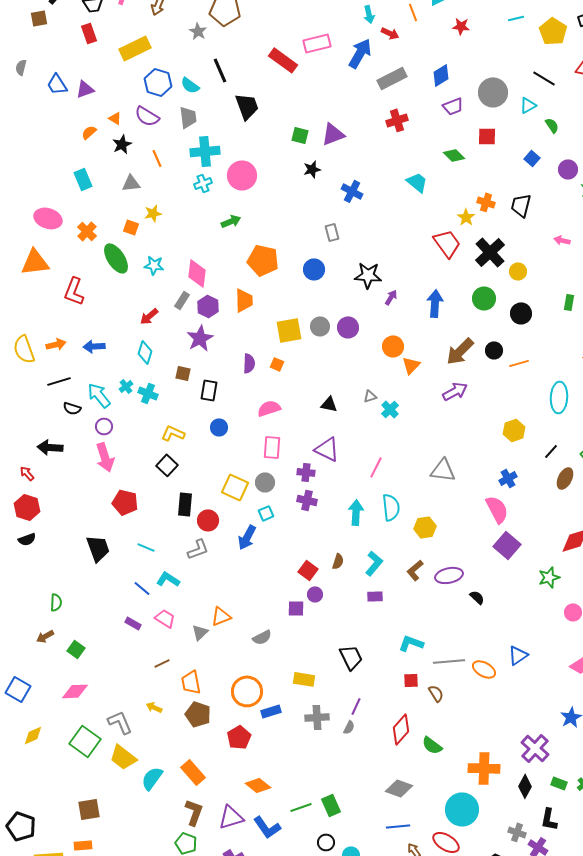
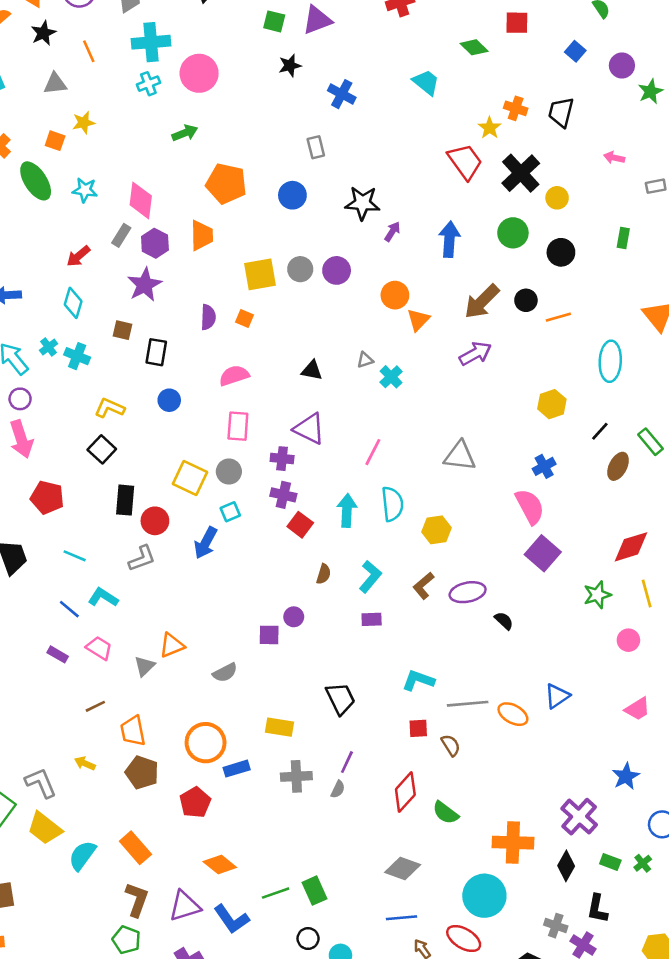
red square: (308, 570) -> (300, 525), moved

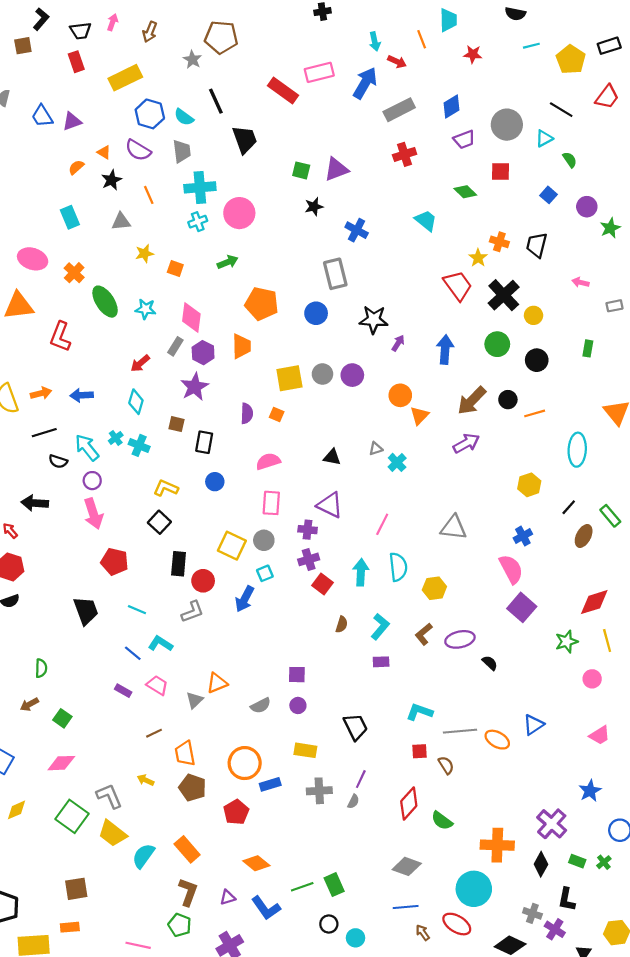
orange square: (55, 141) -> (175, 268), moved
gray rectangle: (316, 147) -> (335, 274), size x1.6
purple cross: (283, 495) -> (309, 559), turned -30
purple circle: (294, 617) -> (298, 705), moved
purple triangle: (185, 906) -> (228, 897), size x0.6

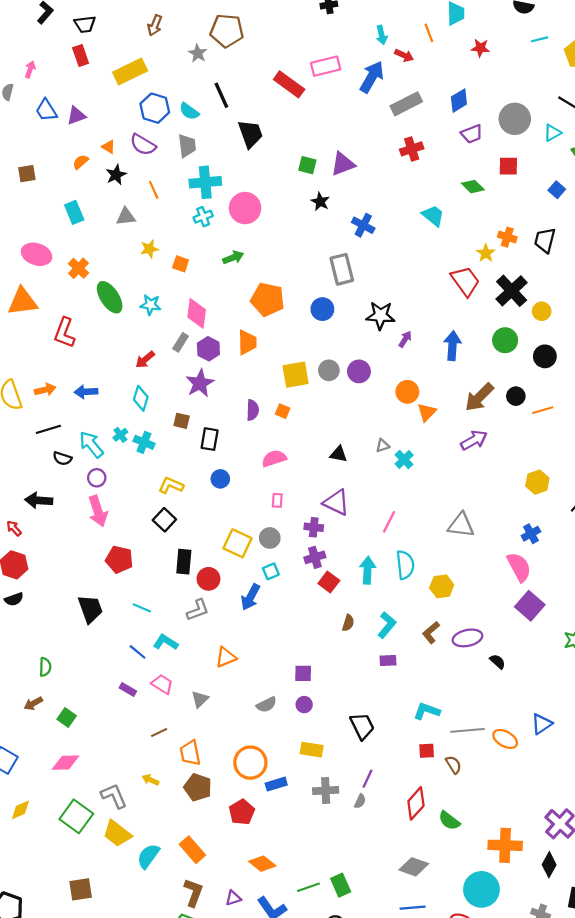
pink arrow: (112, 22) -> (30, 69), moved
brown square: (23, 46) -> (27, 174), moved
black star: (314, 207) -> (320, 202), turned -30
pink rectangle: (271, 503) -> (277, 500), size x0.6
orange triangle: (217, 683) -> (226, 657), moved

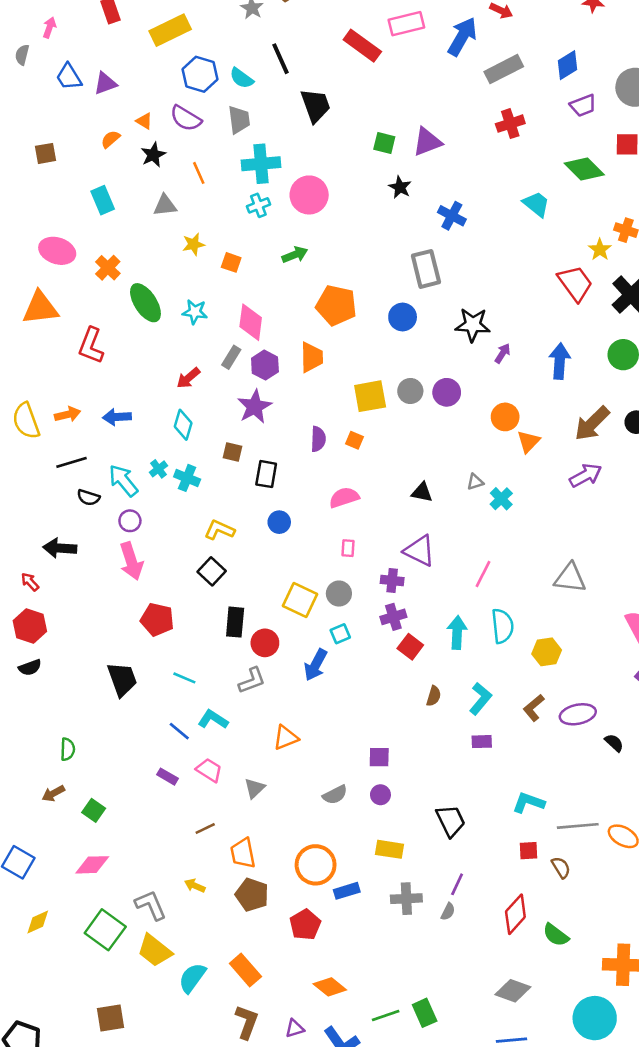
green diamond: (473, 187) -> (584, 169), size x1.4

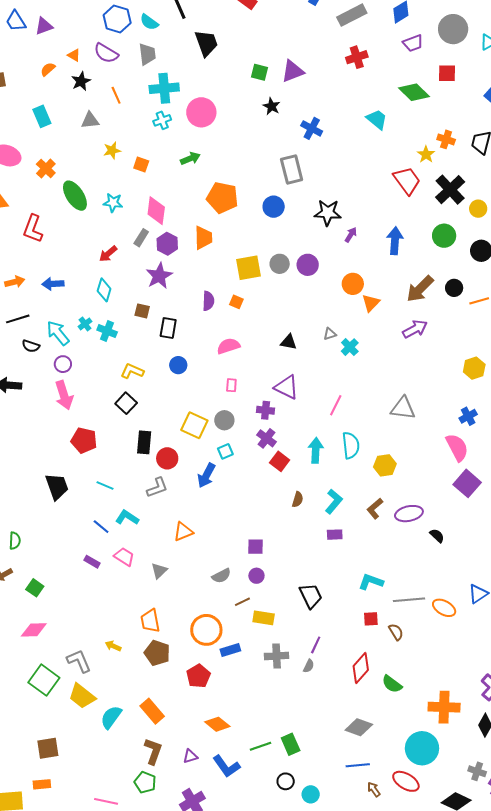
purple cross: (393, 617) -> (267, 438), turned -36
brown line: (205, 828) -> (242, 602), moved

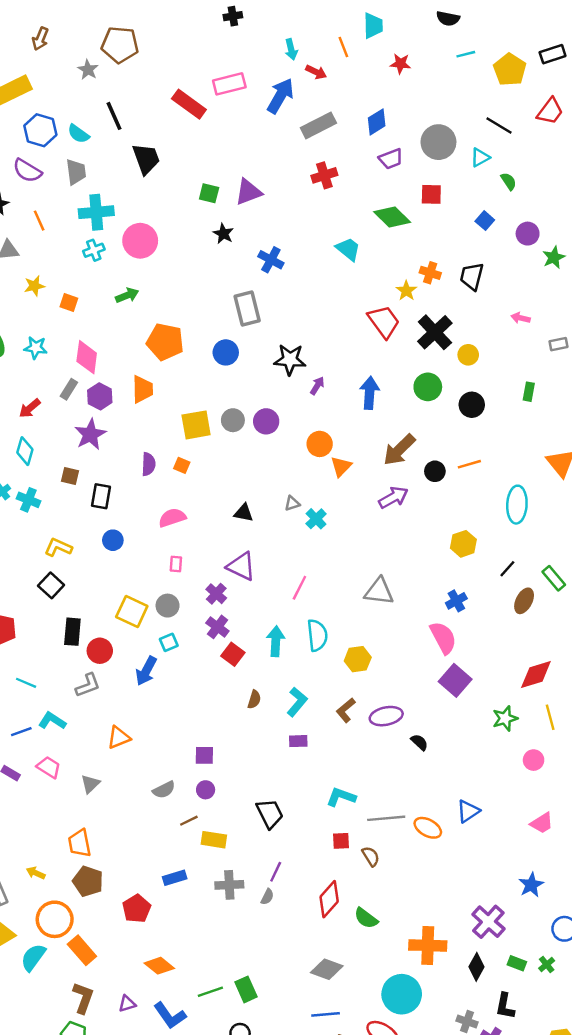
black circle: (454, 288) -> (435, 471), moved
purple cross: (266, 410) -> (216, 594), turned 36
blue line: (101, 527) -> (21, 732), turned -60
orange circle: (206, 630) -> (55, 919), moved

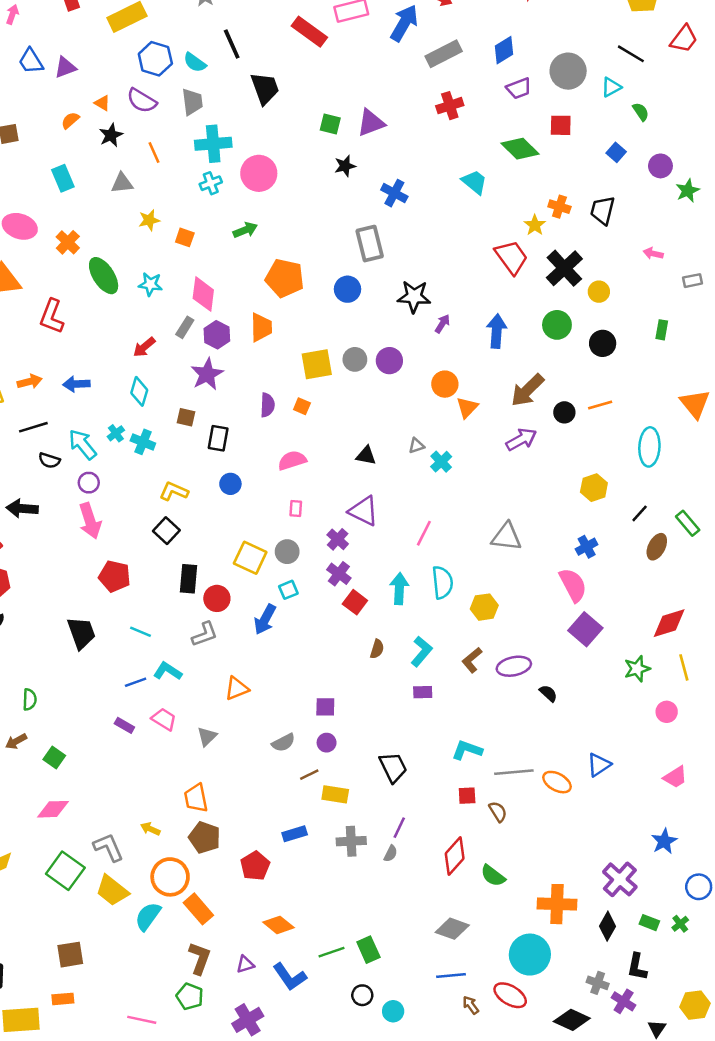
black star: (223, 234) -> (345, 166), turned 30

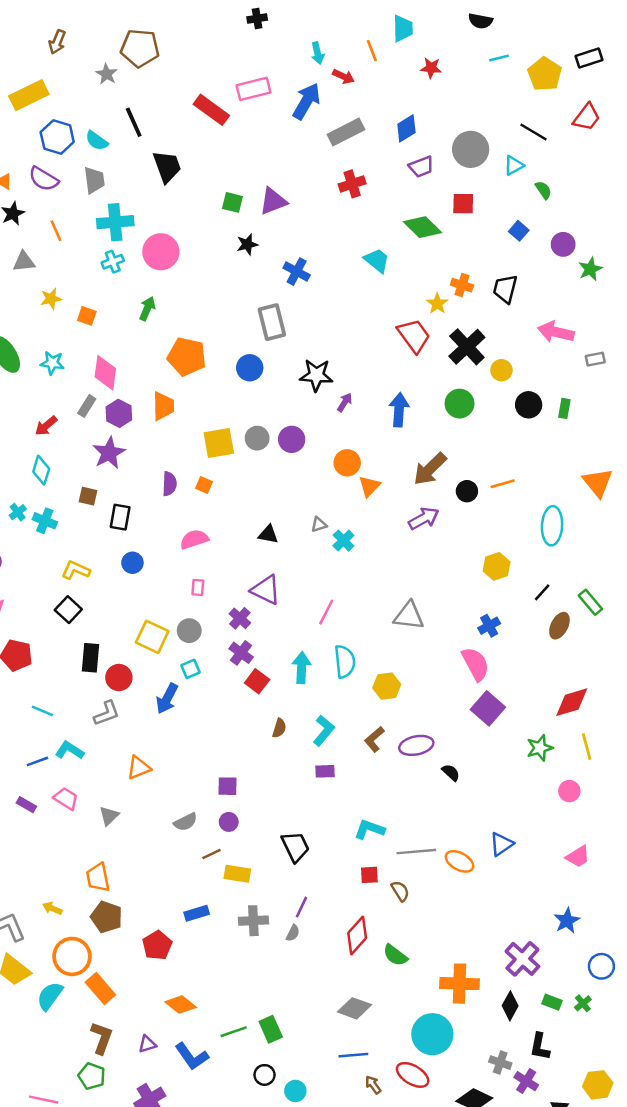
green arrow: (245, 230) -> (147, 309), turned -45
pink arrow: (653, 253) -> (556, 332), size x1.8
black circle: (603, 343) -> (529, 405), moved

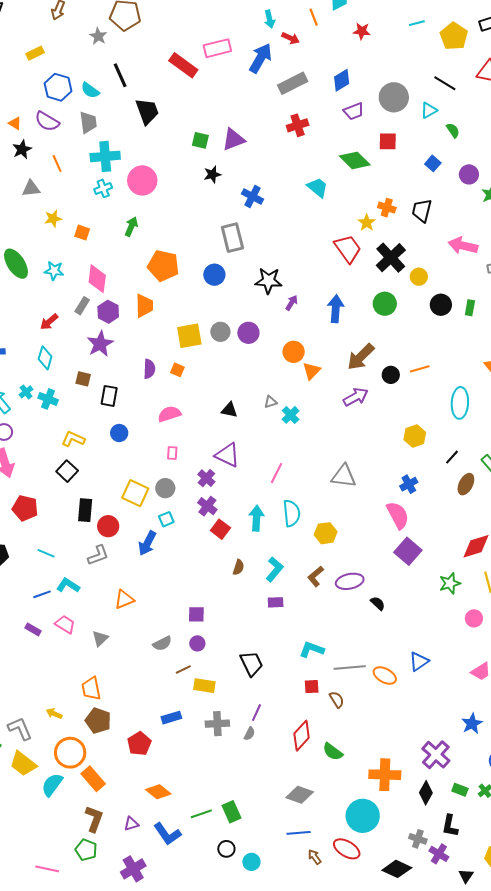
yellow rectangle: (29, 95) -> (35, 53), size x0.6

